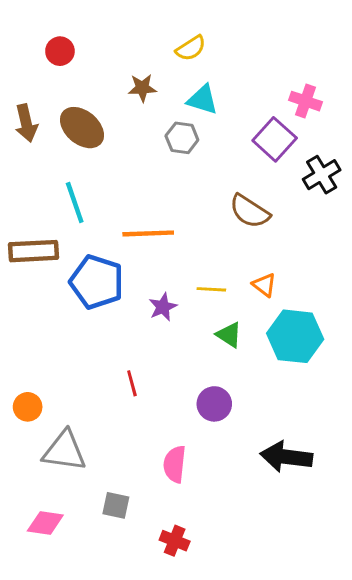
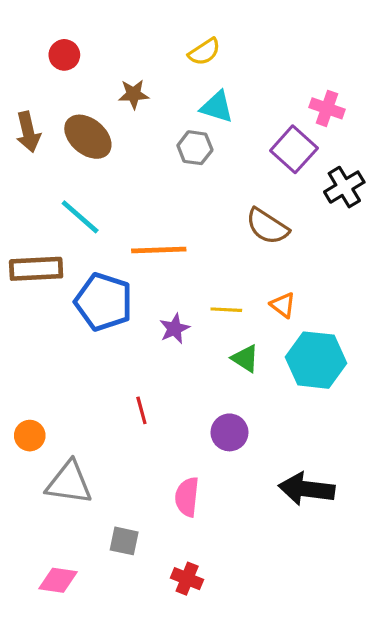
brown star: (142, 88) -> (134, 94), moved
cyan line: (75, 203) -> (80, 217), turned -30
pink diamond: (45, 523) -> (58, 580), moved

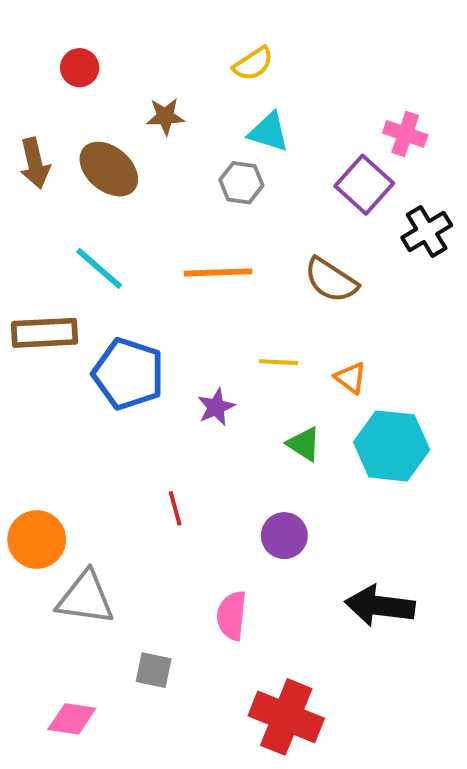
orange line: (159, 250) -> (218, 272), moved
yellow line: (226, 310) -> (278, 362), moved
orange circle: (30, 436) -> (37, 540), size x1.5
red cross: (187, 579) -> (286, 717), moved, size x1.8

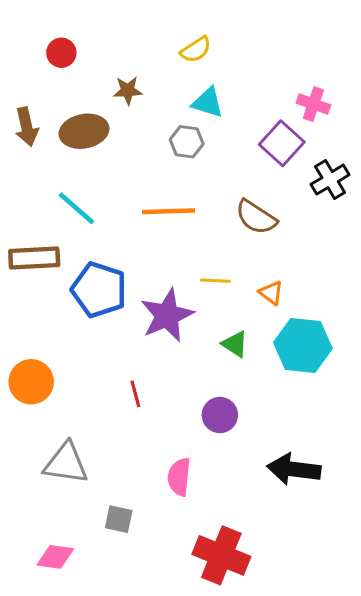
brown ellipse: (109, 169) -> (84, 131), turned -51
purple star: (216, 407) -> (167, 315), size x1.8
orange circle: (37, 540) -> (31, 382), moved

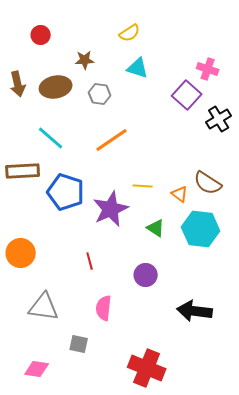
gray hexagon: (187, 142) -> (100, 94), moved
orange line: (169, 211) -> (112, 140), turned -32
brown semicircle: (256, 217) -> (208, 183), moved
pink semicircle: (179, 477) -> (104, 308), moved

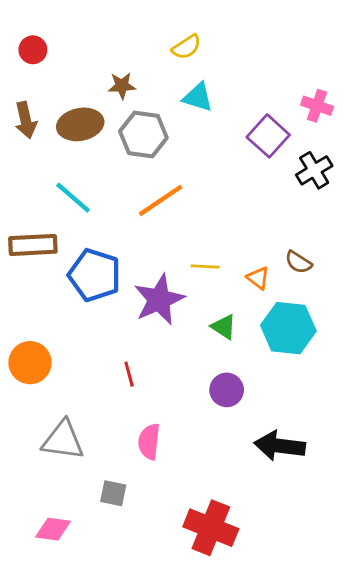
red circle: (41, 35) -> (33, 50), moved
pink cross: (208, 69) -> (317, 106), moved
gray hexagon: (100, 94) -> (143, 134), size x1.5
brown semicircle: (208, 183) -> (298, 262), size x0.7
purple circle: (146, 275) -> (227, 390), moved

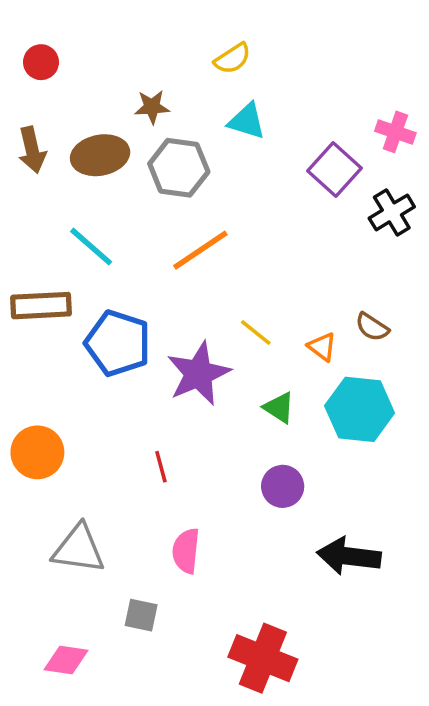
yellow line: (205, 266) -> (256, 332), turned 36

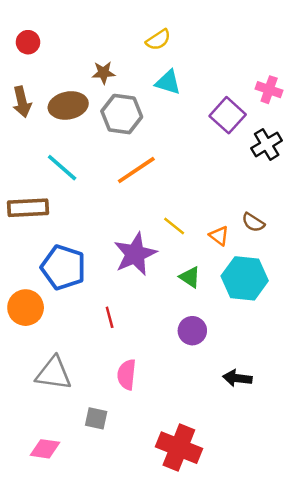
blue pentagon: (118, 343) -> (63, 267), moved
black arrow: (349, 556) -> (237, 378), size x0.7

